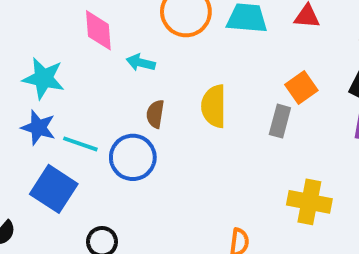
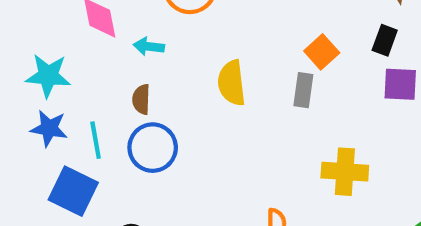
brown semicircle: (155, 114) -> (141, 99), moved
cyan line: (80, 144) -> (96, 140), turned 68

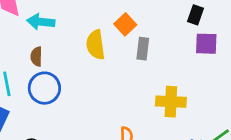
cyan arrow: (149, 46) -> (41, 22), size x1.4
orange square: (322, 52) -> (125, 24), moved

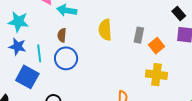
black rectangle: (196, 15) -> (179, 13), turned -64
orange square: (125, 24) -> (157, 46), moved

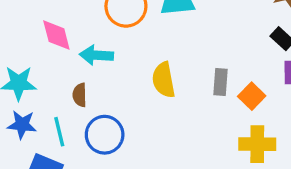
brown semicircle: (62, 35) -> (80, 95), moved

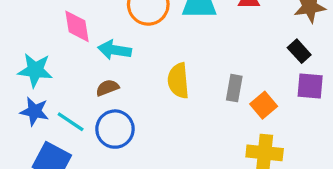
brown semicircle: (80, 95) -> (107, 88), moved, turned 65
cyan line: (59, 132) -> (71, 122), turned -48

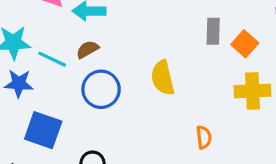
yellow semicircle: (178, 81) -> (163, 78), moved
cyan line: (71, 122) -> (52, 59), moved

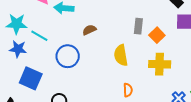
brown semicircle: (87, 49) -> (89, 30), moved
yellow semicircle: (163, 78) -> (121, 55), moved

